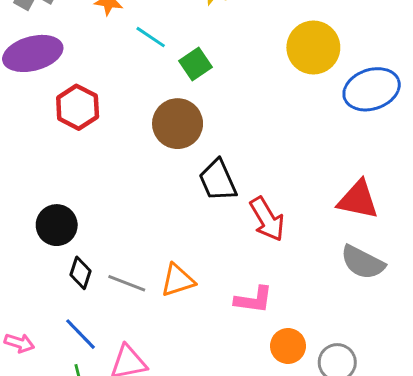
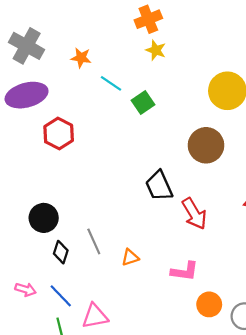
brown circle: (178, 124) -> (206, 145), moved
orange triangle: (178, 280) -> (130, 257), size x0.7
gray line: (127, 283) -> (94, 241), moved, turned 45
pink arrow: (19, 343) -> (25, 289), moved

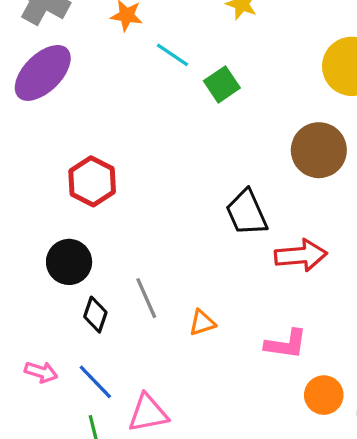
purple ellipse: (27, 95) -> (43, 73), turned -30
red hexagon: (59, 134) -> (92, 181), moved
red arrow: (194, 214) -> (301, 255), turned -64

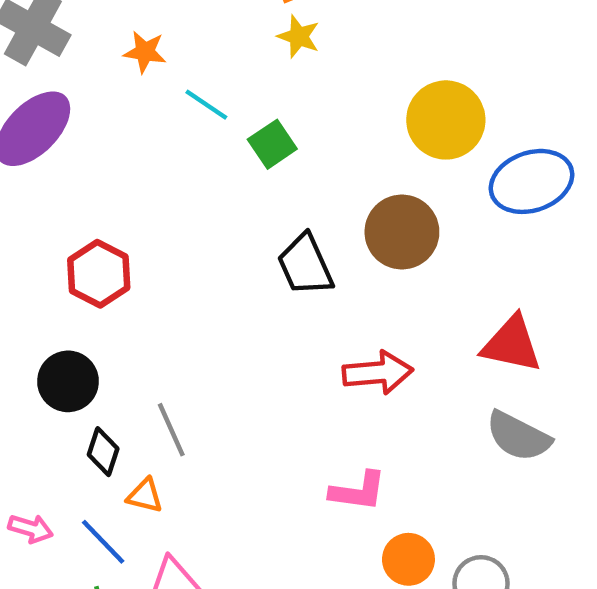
black trapezoid: (247, 213) -> (305, 265), moved
orange triangle: (202, 323) -> (145, 496), moved, turned 32

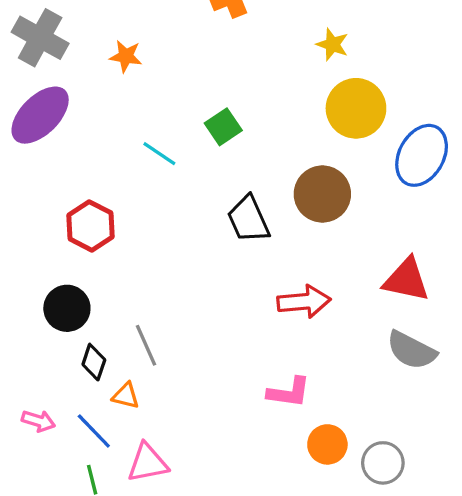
yellow star: (299, 36) -> (332, 44), moved
cyan line: (206, 105) -> (159, 154), moved
blue ellipse: (532, 181) -> (422, 155), turned -42

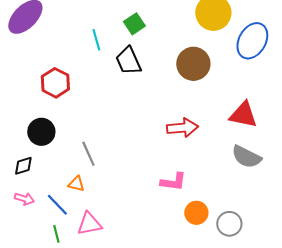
cyan line: (159, 154) -> (96, 40), turned 40
black trapezoid: (248, 219) -> (128, 61), moved
black diamond: (94, 362) -> (23, 166), moved, turned 55

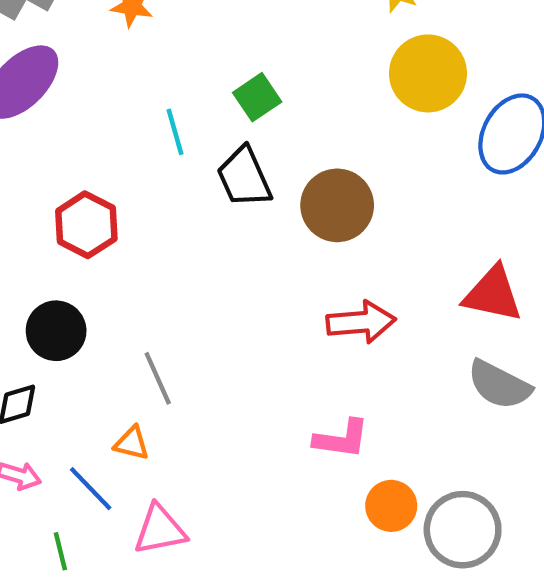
brown circle: (193, 64) -> (337, 205), moved
gray circle: (229, 224) -> (463, 530), size x1.4
green line: (56, 234) -> (60, 551), moved

